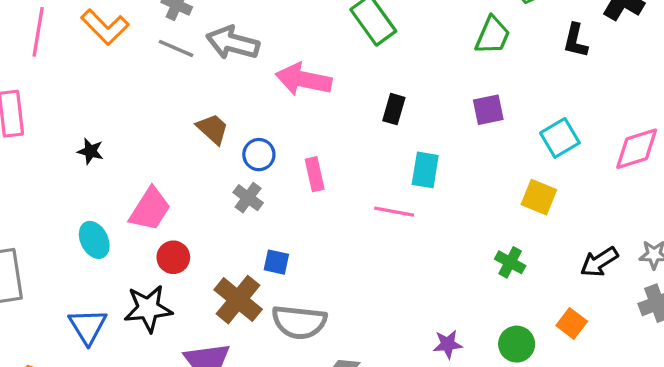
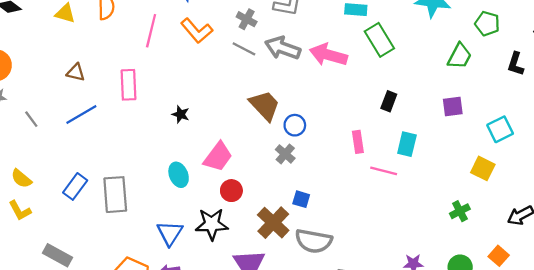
pink arrow: (304, 79) -> (328, 55), moved
brown trapezoid: (213, 129) -> (265, 105), size x1.4
pink rectangle: (315, 174) -> (358, 142), moved
green cross: (510, 262) -> (460, 211), turned 30

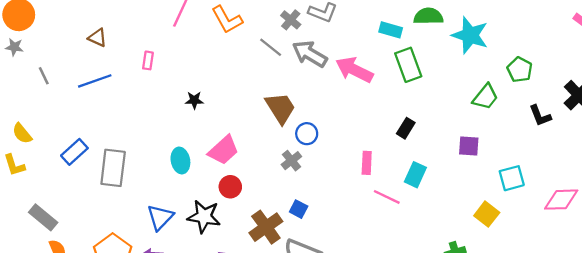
gray cross: (247, 19) -> (291, 20), moved
black L-shape: (516, 64) -> (540, 116), turned -50
pink rectangle: (128, 85) -> (148, 60), size x0.6
black star: (181, 114) -> (194, 100), turned -30

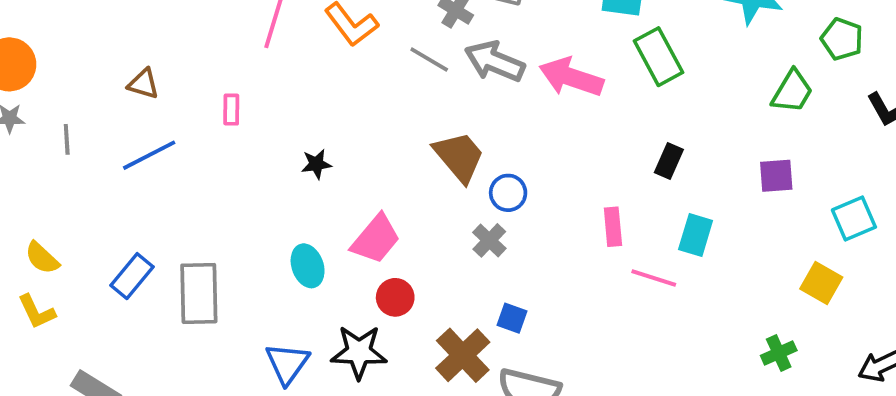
gray line: (44, 76) -> (67, 139), moved, turned 30

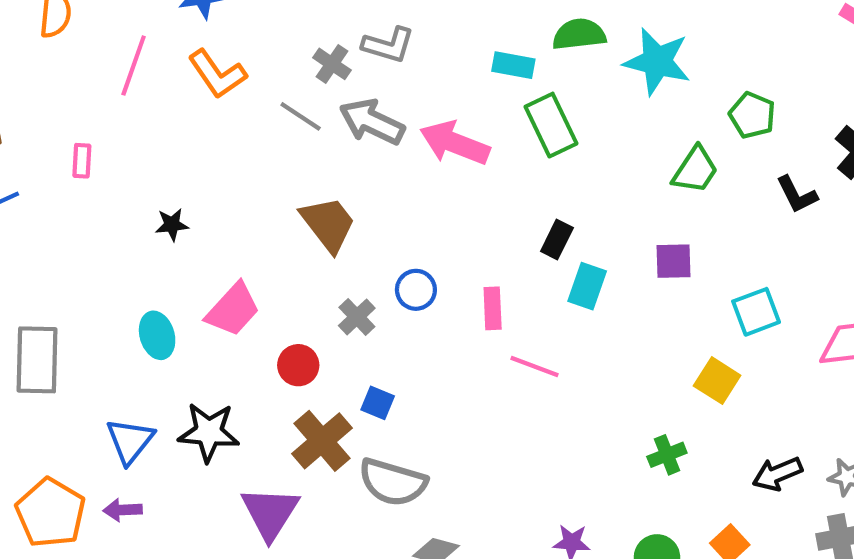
blue circle: (508, 193) -> (416, 290), moved
cyan rectangle: (696, 235) -> (587, 286), moved
red circle: (395, 297) -> (298, 365), moved

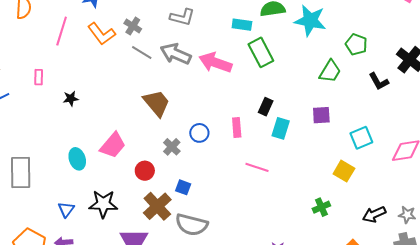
gray cross: (332, 64) -> (133, 26), moved
black star: (172, 225) -> (71, 99), moved
pink rectangle: (493, 308) -> (237, 128), moved
blue triangle: (130, 441) -> (66, 209), size x0.7

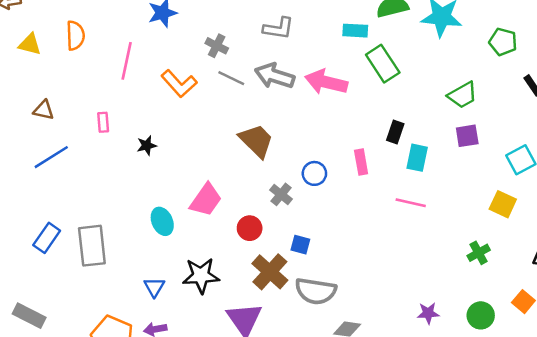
orange L-shape: (101, 34) -> (179, 84), moved
green trapezoid: (330, 71) -> (462, 95), moved, turned 35
pink line: (257, 167) -> (411, 203), moved

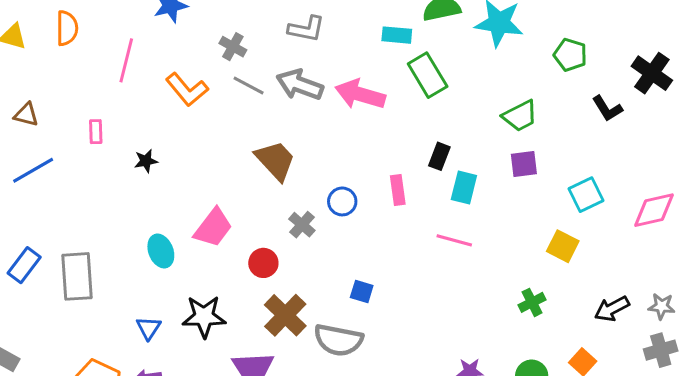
blue square: (300, 245) -> (362, 292), moved

